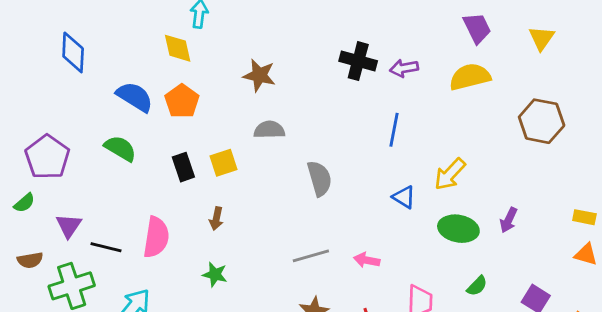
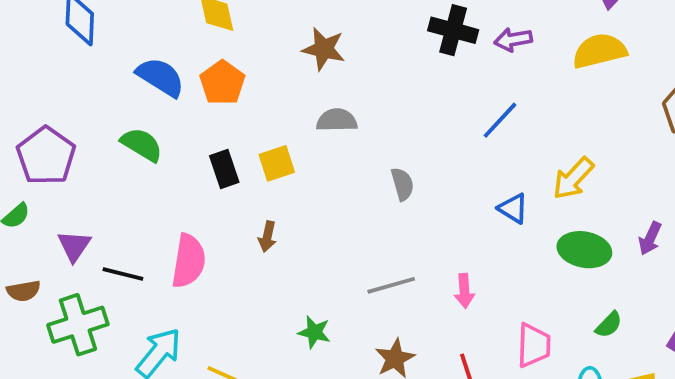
blue line: (394, 130) -> (500, 120), turned 32
gray semicircle: (319, 178) -> (402, 184), size x0.7
pink arrow: (367, 260) -> (464, 291), turned -105
green star: (215, 274) -> (314, 332), moved

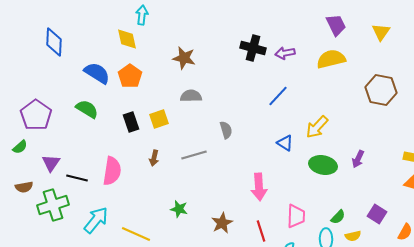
gray line: (391, 285) -> (194, 155), moved
pink arrow: (464, 291) -> (259, 187), size x1.5
green semicircle: (609, 325) -> (338, 217), moved

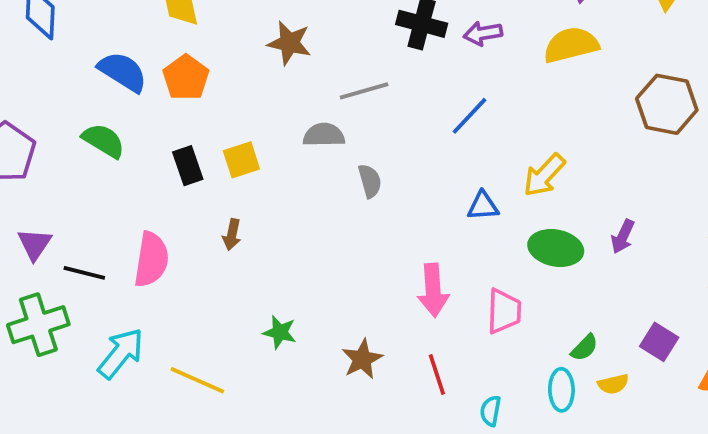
gray semicircle: (191, 96) -> (324, 135), moved
blue triangle: (285, 143) -> (483, 206), turned -36
gray line: (194, 155) -> (364, 91), moved
pink trapezoid: (296, 216) -> (504, 311), moved

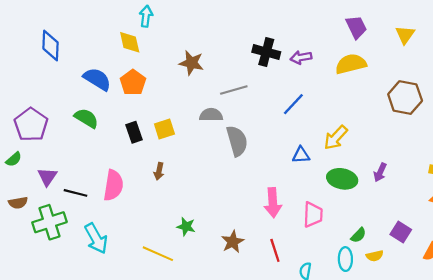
gray semicircle: (370, 181) -> (237, 141), size x1.6
cyan arrow: (121, 353) -> (96, 238), turned 112
yellow line: (197, 380) -> (158, 254), moved

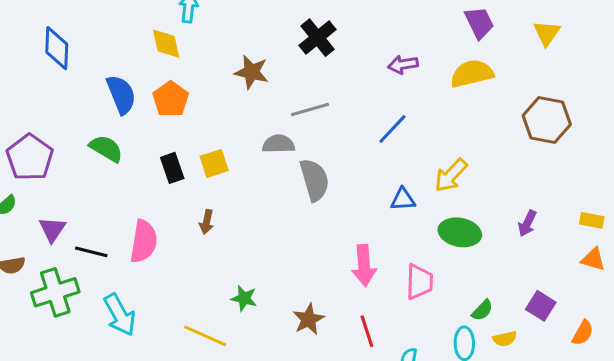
black cross: (266, 52) -> (317, 38), moved, turned 36
blue semicircle: (97, 79) -> (121, 95), turned 36
purple arrow: (380, 172) -> (527, 223), moved

